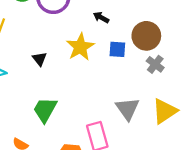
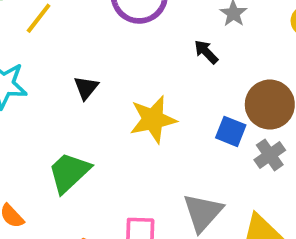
yellow star: (80, 47) -> (153, 119), moved
blue square: (117, 49) -> (231, 131), moved

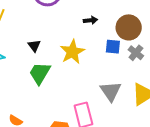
black arrow: (206, 52) -> (90, 20), moved, turned 144
green trapezoid: (69, 172) -> (40, 73), moved

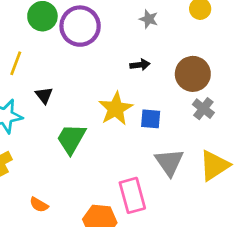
black triangle: (34, 46) -> (44, 95), moved
blue square: (113, 47) -> (151, 119), moved

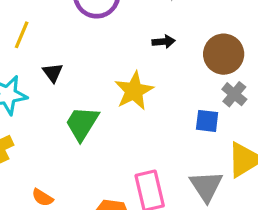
blue square: (151, 119) -> (207, 121), moved
gray triangle: (169, 162) -> (206, 186), moved

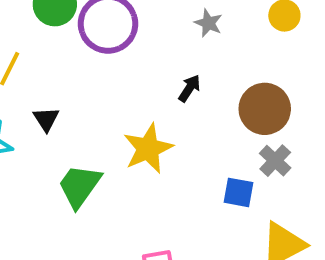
black arrow: (164, 42) -> (189, 88), turned -55

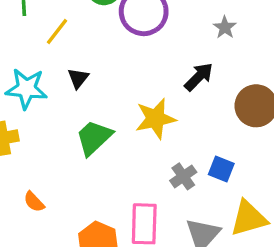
black arrow: (189, 88) -> (199, 77), size x1.4
gray cross: (275, 161) -> (183, 176), moved

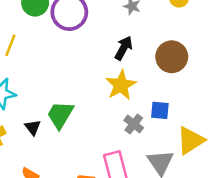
black triangle: (78, 78) -> (33, 127), moved
yellow star: (155, 119) -> (121, 85), moved

